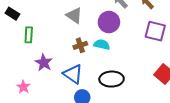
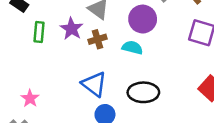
brown cross: (80, 45) -> (97, 39), moved
purple star: (44, 63) -> (72, 29), moved

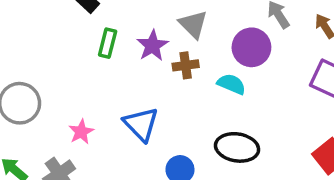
blue triangle: (94, 84) -> (141, 124), moved

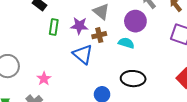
purple star: (152, 46) -> (79, 26), turned -30
blue triangle: (141, 124) -> (83, 54), moved

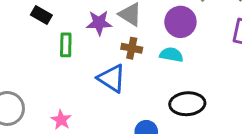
purple star: (79, 26) -> (99, 23), moved
brown cross: (99, 35) -> (132, 48), turned 32

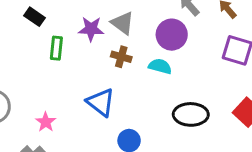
blue triangle: (112, 78) -> (101, 102), moved
black ellipse: (187, 104) -> (191, 114), moved

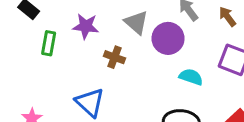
gray triangle: (123, 23) -> (136, 22), moved
cyan semicircle: (160, 66) -> (191, 77), moved

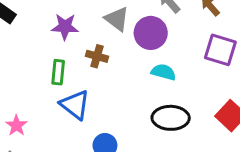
green rectangle: (49, 43) -> (58, 72), moved
cyan semicircle: (191, 77) -> (163, 72), moved

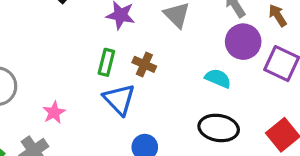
purple circle: (151, 33) -> (243, 42), moved
brown cross: (97, 56) -> (144, 64), moved

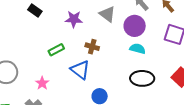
purple circle: (243, 42) -> (135, 26), moved
green rectangle: (106, 62) -> (56, 50), moved, turned 56

